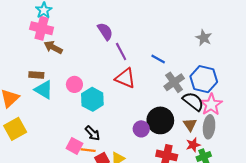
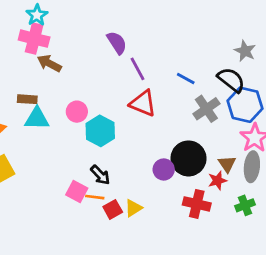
cyan triangle: (44, 90) -> (37, 118), turned -30
black semicircle: (193, 101) -> (231, 80), moved
red star: (193, 145) -> (217, 181), moved

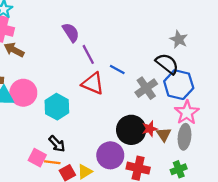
blue line: (186, 79) -> (117, 70), moved
pink circle: (77, 112) -> (23, 93), moved, size x1.5
purple circle: (164, 169) -> (110, 155), moved, size x1.5
red star: (217, 181) -> (150, 129), moved

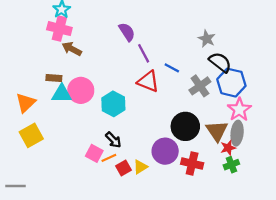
gray star: (179, 39) -> (207, 39), moved
red star: (150, 129) -> (228, 148), moved
brown triangle: (164, 134) -> (217, 131), size x1.5
orange line: (52, 162) -> (109, 158), turned -32

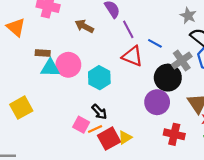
brown arrow: (72, 49) -> (84, 26), moved
orange triangle: (26, 103) -> (16, 27), moved, turned -36
black circle: (185, 126) -> (168, 78), moved
purple circle: (165, 151) -> (157, 102), moved
red square: (123, 168) -> (109, 139), size x1.5

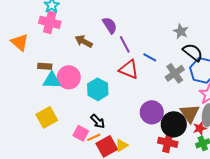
black circle: (168, 78) -> (174, 124), moved
yellow square: (21, 108) -> (47, 117), moved

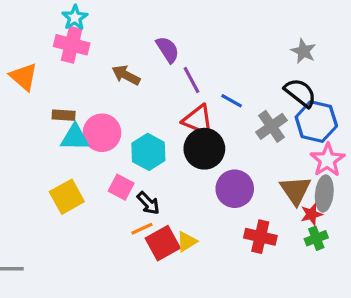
gray star: (181, 31) -> (303, 51), moved
black circle: (174, 124) -> (204, 149), moved
pink square: (81, 133) -> (121, 187), moved

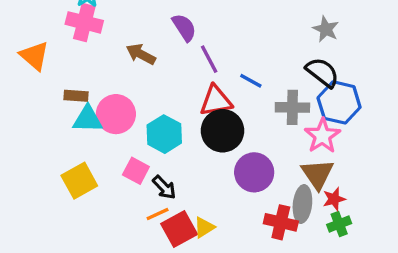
red triangle: (198, 120) -> (216, 101), turned -32
gray cross: (271, 126) -> (292, 107), turned 36
pink star: (327, 160) -> (322, 136), moved
gray ellipse: (324, 194) -> (302, 204), moved

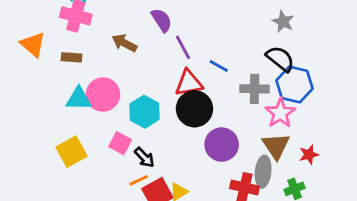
brown rectangle: (76, 96) -> (71, 57), moved
red star: (334, 199) -> (309, 155), moved

